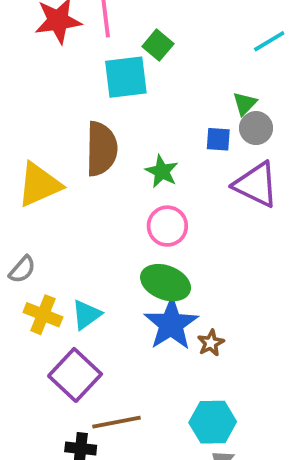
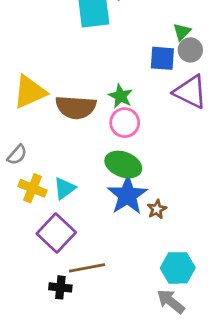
blue square: (218, 139) -> (162, 58), size x1.4
brown semicircle: (101, 149) -> (76, 107), moved, turned 93
green star: (162, 171) -> (120, 96), moved
cyan hexagon: (213, 422) -> (178, 268), moved

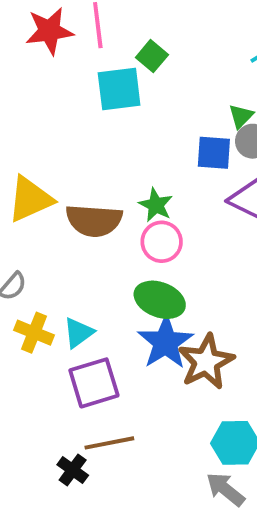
brown star: (157, 209) -> (206, 362), size x2.0
purple square: (56, 233) -> (94, 383), moved, turned 30
black cross: (60, 287) -> (73, 470), turned 30

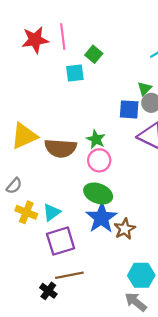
cyan square: (119, 89) -> (75, 73), size x0.7
brown star: (206, 362) -> (125, 229), size x0.7

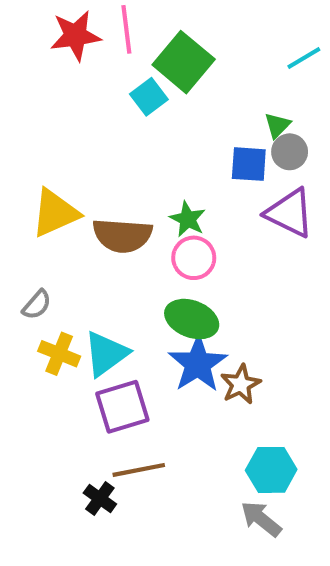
green square: (94, 54) -> (184, 62), size x1.8
cyan square: (75, 73) -> (149, 97), turned -30
cyan triangle: (52, 212) -> (106, 354), size x1.4

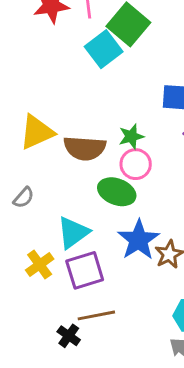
cyan square: (149, 97) -> (104, 49), size x1.4
green star: (188, 219) -> (131, 136), turned 30
green ellipse: (192, 319) -> (117, 192), moved
yellow cross: (59, 354) -> (40, 265), moved, turned 32

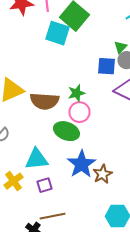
cyan square: (104, 49) -> (58, 33), turned -35
cyan triangle: (73, 232) -> (36, 159), turned 30
purple square: (85, 270) -> (44, 185), size x0.6

